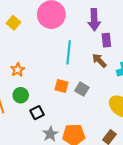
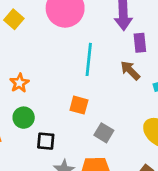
gray square: (82, 89) -> (104, 133), moved
black square: (37, 113) -> (46, 141), turned 32

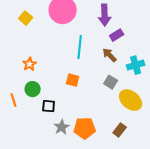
purple rectangle: (140, 43) -> (117, 35), turned 64
gray square: (104, 133) -> (111, 82), moved

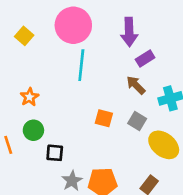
cyan line: (80, 47) -> (81, 65), moved
orange square: (73, 80) -> (104, 118), moved

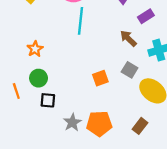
purple rectangle: (145, 58) -> (146, 16), moved
orange square: (104, 118) -> (100, 78), moved, turned -35
black square: (55, 153) -> (48, 100), moved

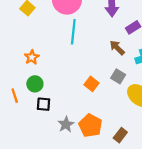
orange square: (100, 78) -> (91, 84), turned -32
orange pentagon: (99, 124) -> (90, 125), turned 30
brown rectangle: (140, 126) -> (120, 135), moved

